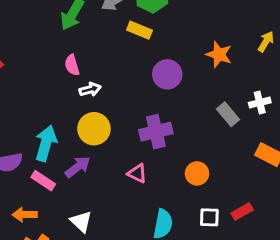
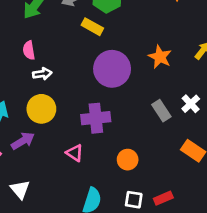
purple circle: (167, 74) -> (112, 69), size x1.4
white cross: (260, 103) -> (191, 104), turned -36

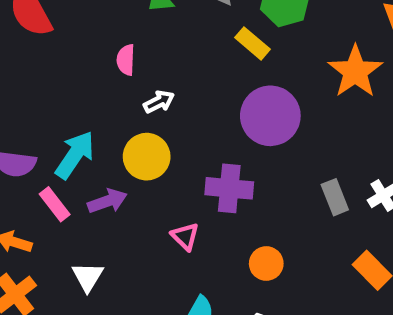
pink semicircle: (29, 50) -> (126, 60), moved
orange star: (160, 57) -> (355, 71), moved, size x1.4
white arrow: (42, 74) -> (159, 102), turned -30

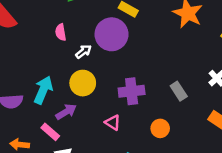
purple circle: (270, 116) -> (112, 34), moved
gray rectangle: (335, 197) -> (179, 91), moved
pink rectangle: (55, 204) -> (50, 132), moved

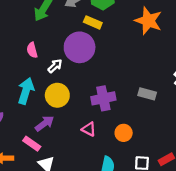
cyan arrow: (43, 90) -> (26, 91), moved
gray rectangle: (179, 91) -> (147, 94), turned -36
orange circle: (160, 128) -> (124, 133), moved

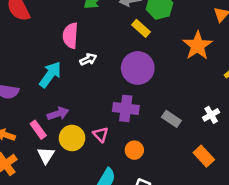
purple circle: (80, 47) -> (138, 68), moved
pink semicircle: (32, 50) -> (70, 36), size x1.5
yellow circle: (57, 95) -> (72, 138), moved

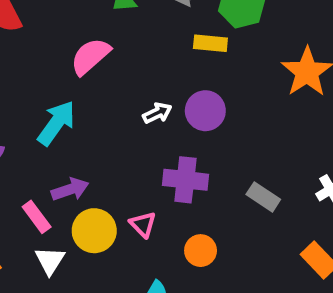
yellow rectangle: (141, 28) -> (210, 43), turned -36
pink semicircle: (70, 36) -> (90, 56), turned 45
white arrow: (88, 59) -> (157, 113), moved
purple circle: (138, 68) -> (205, 111), size x0.7

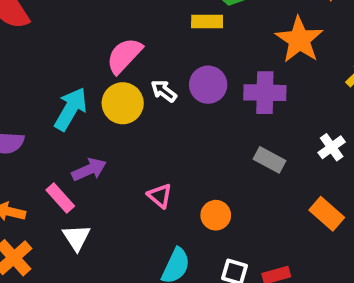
pink semicircle: (90, 56) -> (124, 56), moved
white arrow: (157, 113) -> (164, 91), turned -112
purple cross: (185, 180) -> (265, 93), moved
yellow circle: (94, 231) -> (123, 103), moved

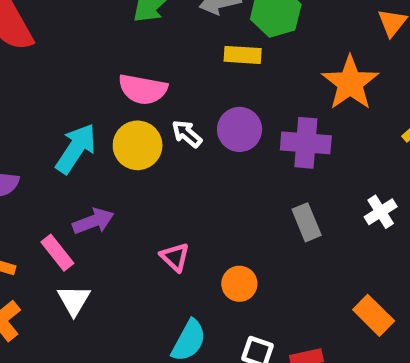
pink semicircle: (124, 56) -> (143, 89), turned -126
gray rectangle: (270, 160) -> (307, 222), turned 36
orange rectangle: (327, 214) -> (374, 315), moved

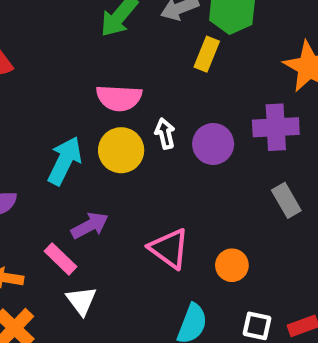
yellow rectangle: (243, 55) -> (207, 54), turned -64
purple circle: (240, 129) -> (213, 144), moved
white arrow: (187, 134) -> (165, 134), turned 44
pink triangle: (175, 257) -> (169, 249), size x1.5

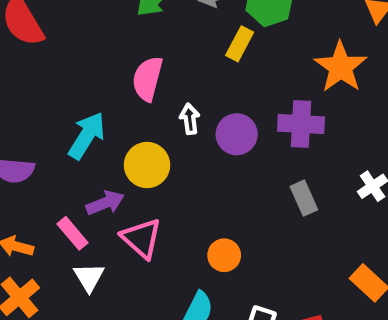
pink semicircle: (119, 98) -> (147, 79), turned 96
yellow circle: (121, 150) -> (147, 165), moved
pink triangle: (169, 249) -> (142, 238), moved
orange circle: (232, 265) -> (224, 255), moved

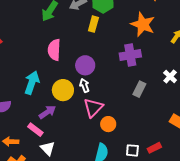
white arrow: (190, 119) -> (85, 86), moved
purple circle: (237, 134) -> (85, 65), moved
gray rectangle: (304, 198) -> (139, 89), turned 63
pink triangle: (142, 238) -> (93, 108), moved, turned 45

